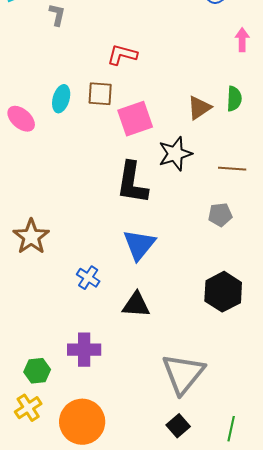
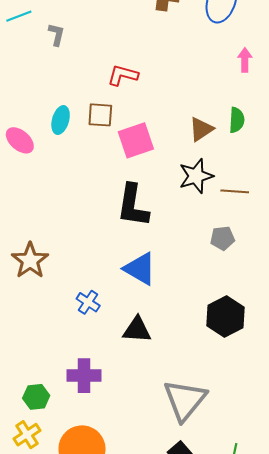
black star: (175, 154) -> (196, 176), moved
blue triangle: (139, 245) -> (140, 269), turned -39

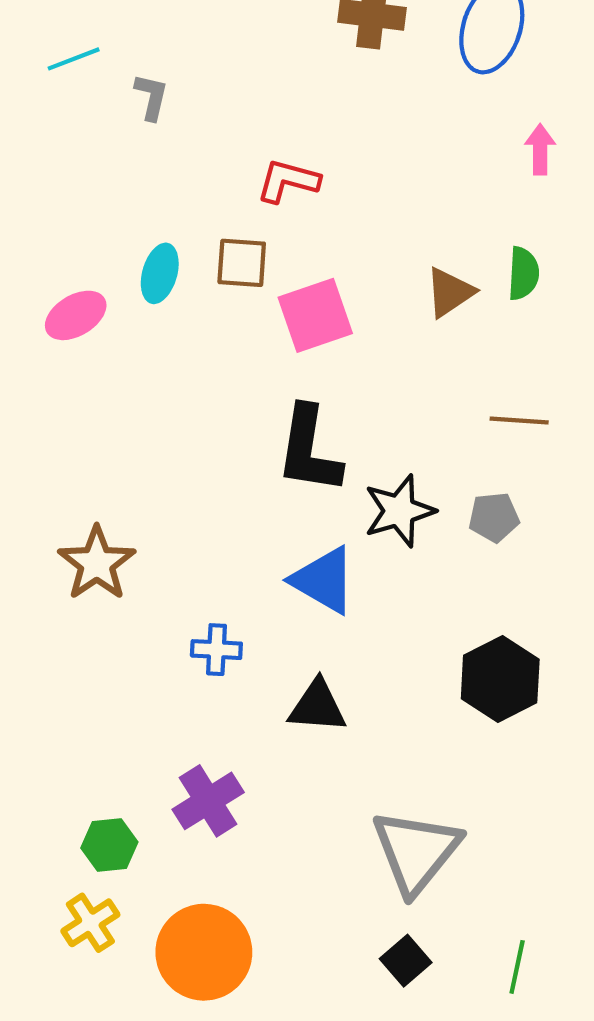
pink ellipse: (20, 140) -> (76, 315), turned -72
black star: (196, 176) -> (399, 511), moved
blue cross: (88, 302) -> (216, 650), turned -30
purple cross: (84, 376) -> (208, 801), turned -32

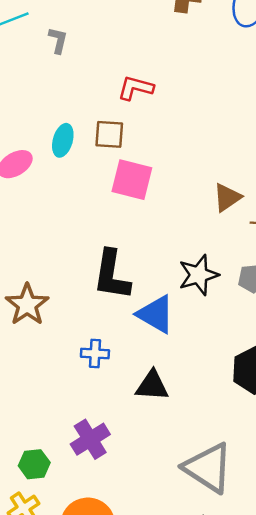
brown triangle: (450, 292) -> (227, 197), moved
pink square: (315, 315) -> (132, 180), moved, turned 33
black L-shape: (309, 450) -> (112, 275), moved
gray triangle: (416, 851) -> (208, 468), turned -36

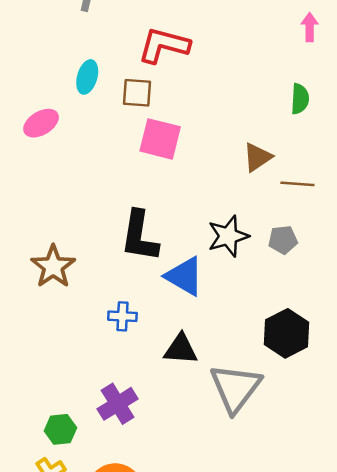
red L-shape: (135, 88) -> (164, 45), size x1.4
cyan ellipse: (63, 140) -> (87, 77), moved
gray triangle: (208, 468) -> (235, 388), moved, turned 34

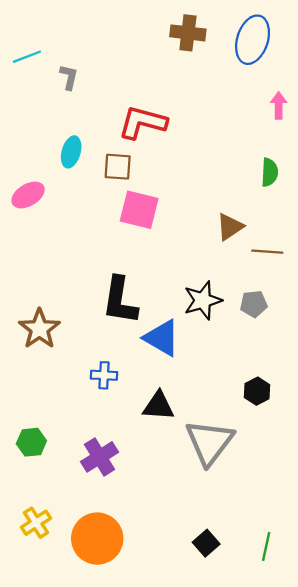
black hexagon: (286, 333) -> (257, 391), size x0.6
green hexagon: (60, 429) -> (31, 442), moved

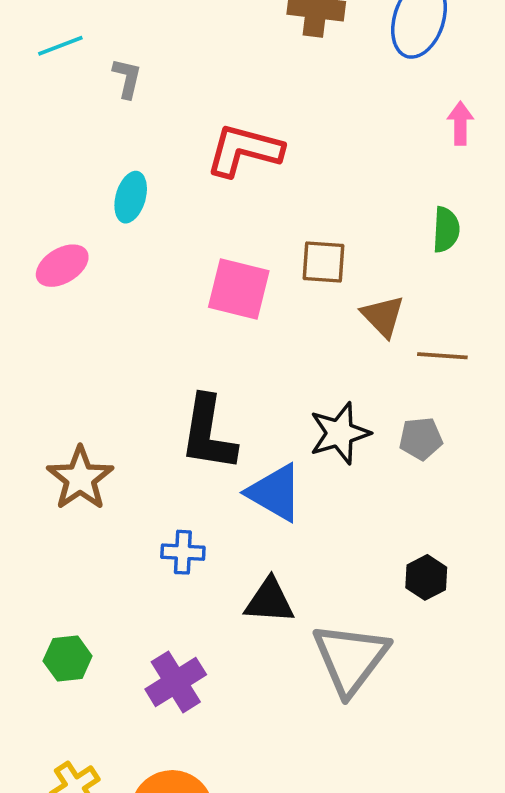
brown square: (118, 167) -> (323, 262), moved
brown triangle: (230, 227) -> (383, 316), turned -40

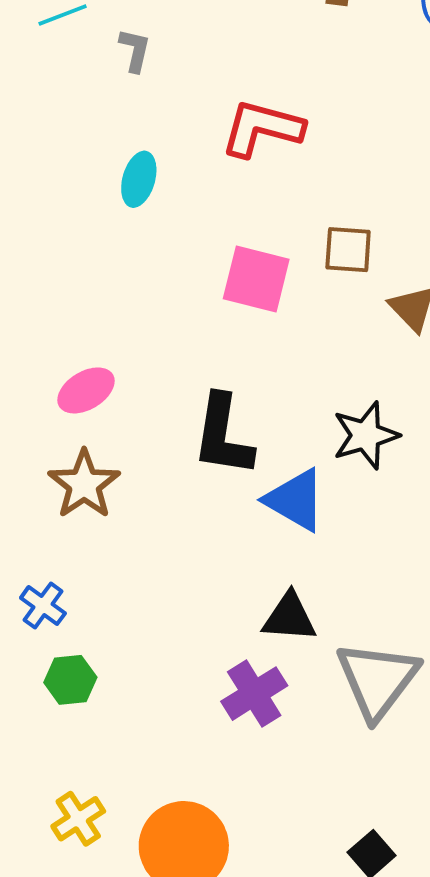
pink ellipse: (62, 266) -> (86, 390), moved
blue cross: (183, 552) -> (43, 606), moved, turned 33
purple cross: (176, 682) -> (254, 694), moved

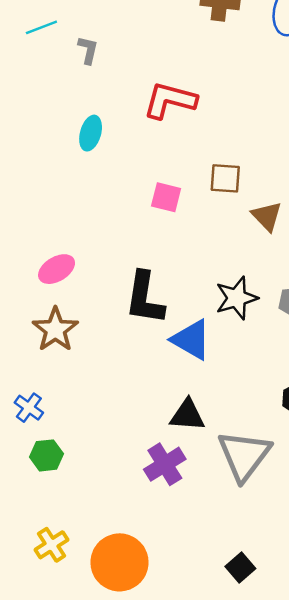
pink square: (256, 279) -> (166, 197), size x0.7

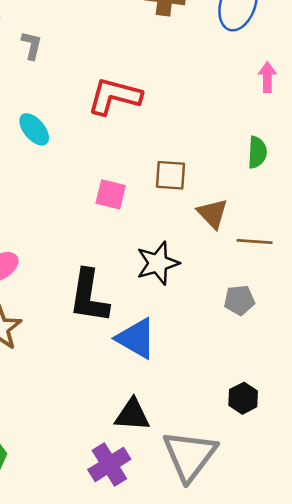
cyan ellipse: (91, 133) -> (34, 129), turned -56
black star: (237, 298) -> (158, 263), moved

